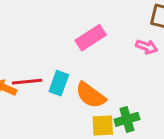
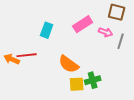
pink rectangle: (91, 38) -> (83, 24), moved
cyan rectangle: (59, 83) -> (47, 30), moved

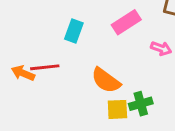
pink arrow: (106, 32) -> (161, 48), moved

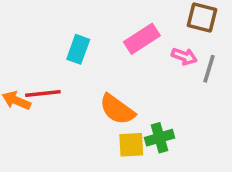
pink arrow: (161, 48) -> (184, 56), moved

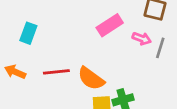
cyan rectangle: (78, 49) -> (28, 33), moved
red line: (43, 93) -> (56, 72), moved

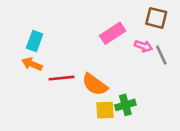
gray line: (160, 48) -> (161, 55), turned -42
orange arrow: (15, 72) -> (32, 64), moved

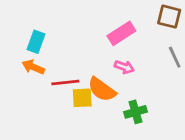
pink arrow: (143, 46) -> (124, 67), moved
yellow square: (105, 110) -> (82, 98), moved

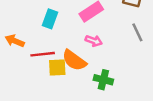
cyan rectangle: (36, 42) -> (50, 19), moved
green cross: (135, 112) -> (103, 80), turned 30

